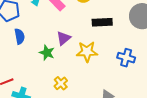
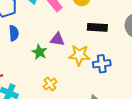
purple triangle: (64, 38) -> (57, 39), turned 42
blue cross: (126, 58) -> (102, 64), moved, turned -30

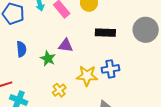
blue semicircle: (14, 33) -> (21, 49), moved
yellow star: (79, 55) -> (87, 76), moved

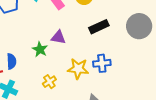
black rectangle: (105, 33) -> (99, 27), turned -30
blue semicircle: (21, 49) -> (11, 61), moved

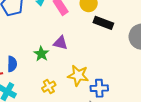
black rectangle: (99, 27) -> (103, 23), moved, turned 42
blue cross: (102, 63) -> (99, 88), moved

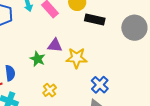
yellow star: (78, 75) -> (77, 58), moved
blue cross: (99, 88) -> (100, 85), turned -36

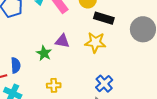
yellow star: (77, 58) -> (95, 42), moved
yellow cross: (50, 90) -> (54, 85), turned 32

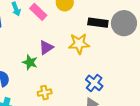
black rectangle: (104, 18) -> (98, 23), moved
purple triangle: (62, 41) -> (46, 47), turned -35

